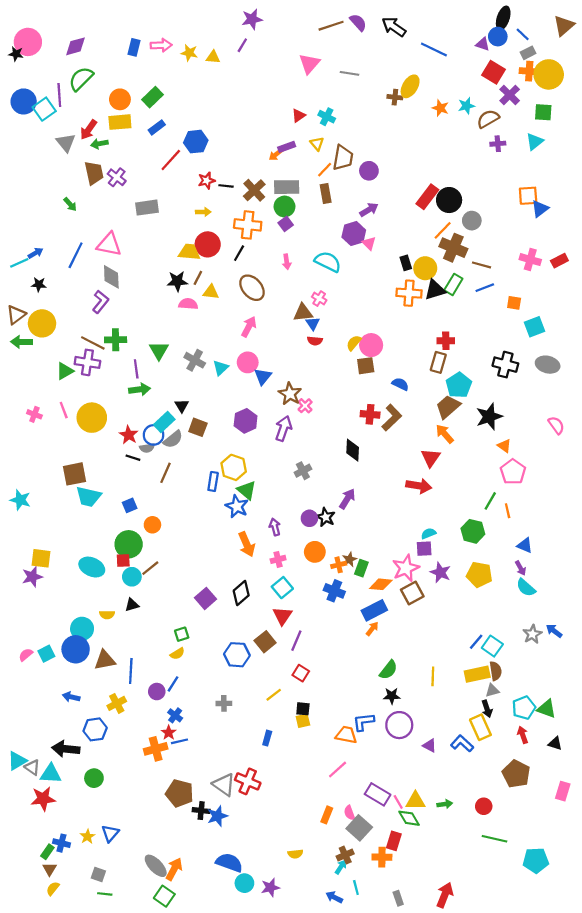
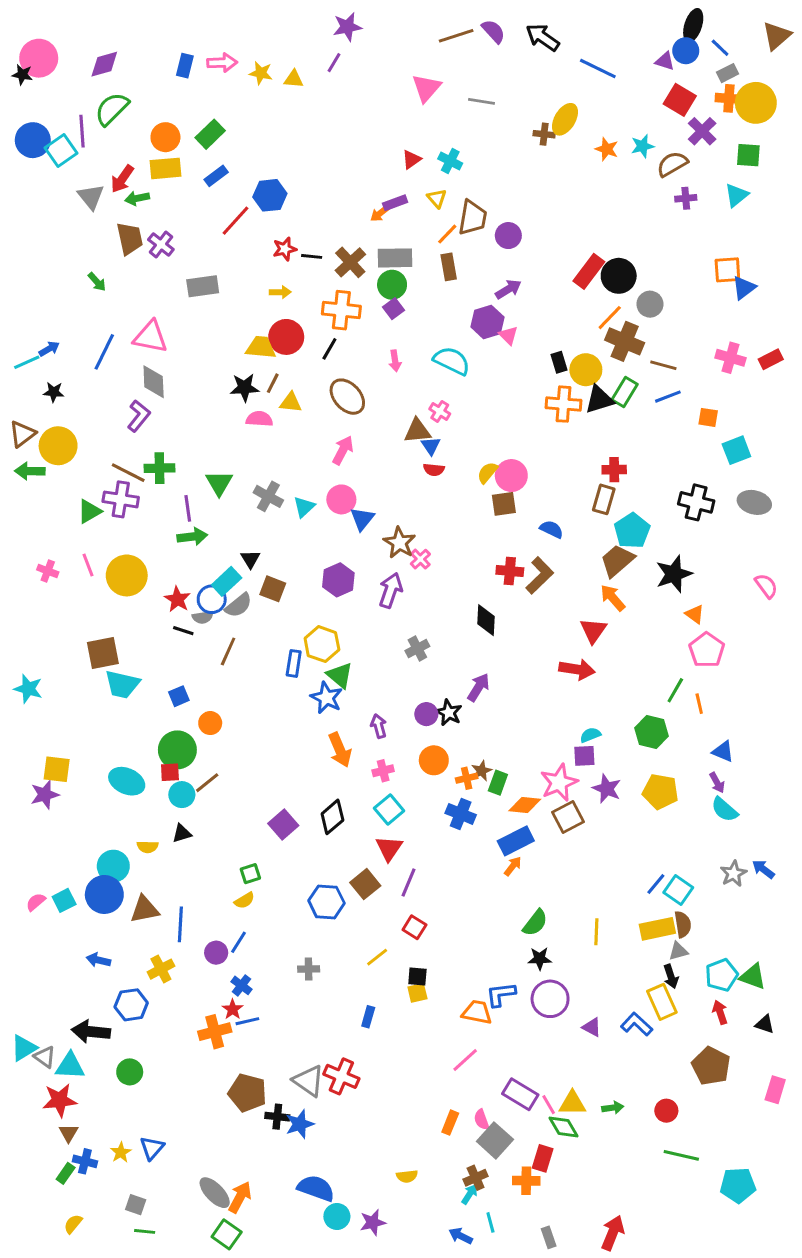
brown triangle: (50, 869) -> (69, 1133), moved

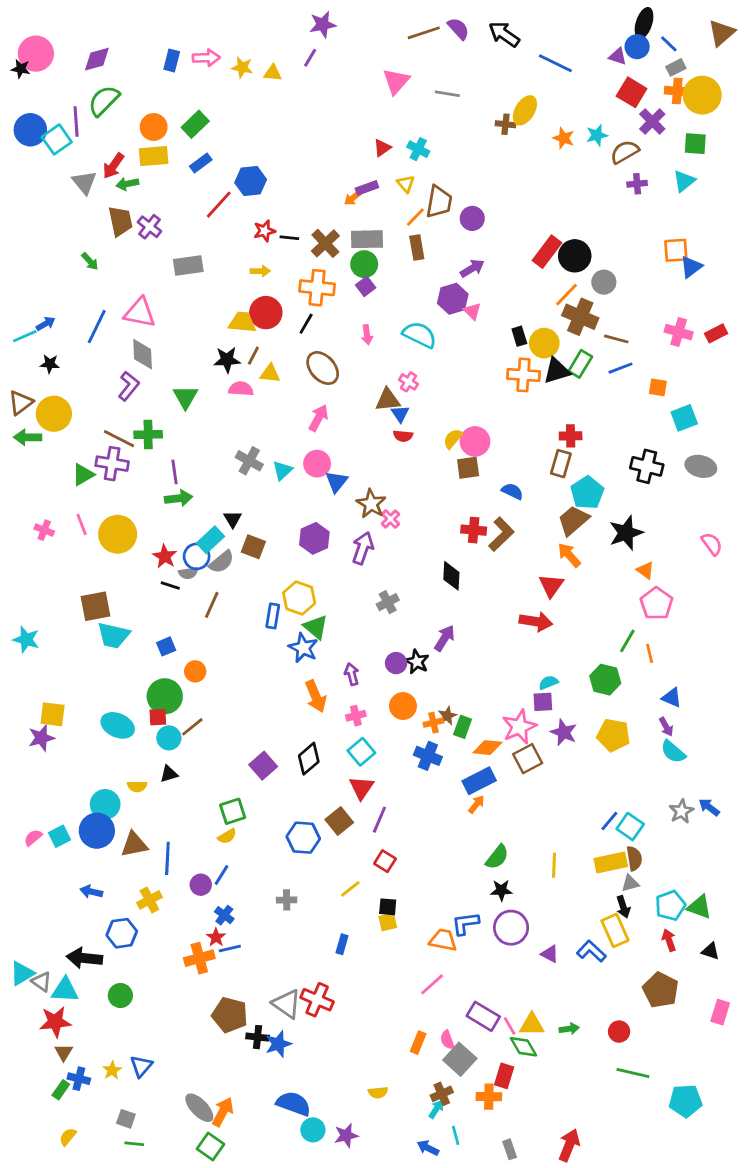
green triangle: (219, 483) -> (185, 397), moved
green square: (250, 874) -> (233, 811), size x1.4

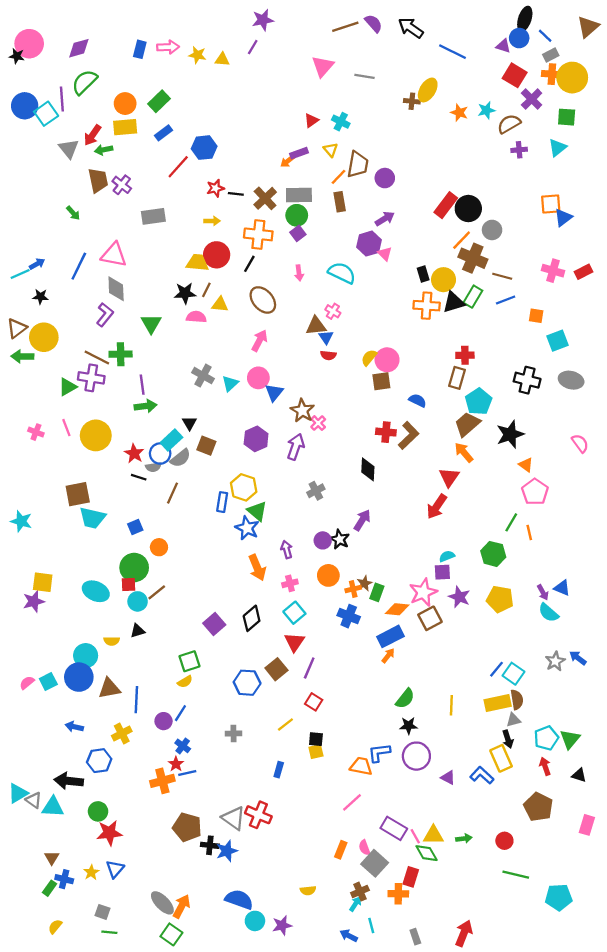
red arrow: (536, 622) -> (437, 507), turned 115
blue triangle: (672, 698) -> (562, 588), moved
green triangle: (699, 907) -> (570, 739), turned 50
red star: (55, 1022) -> (109, 833), moved

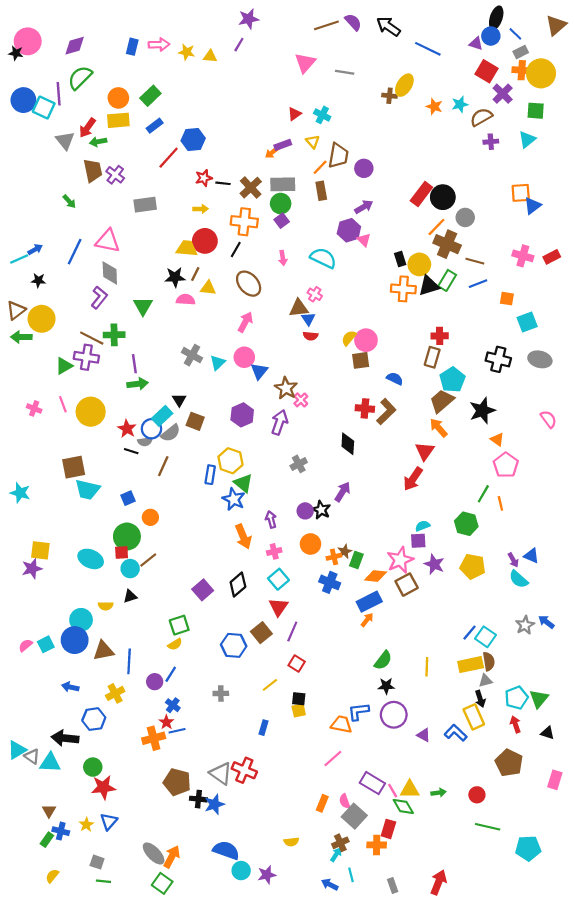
cyan square: (46, 114) -> (44, 108), turned -30

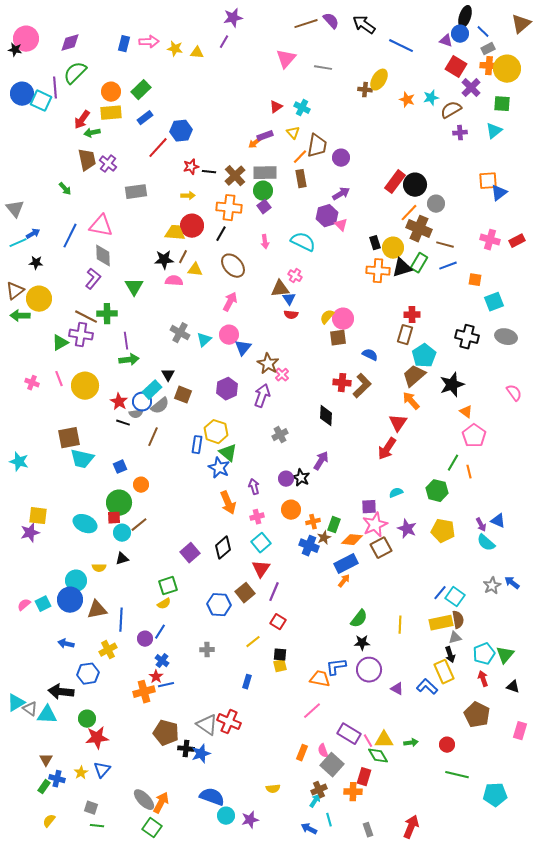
gray triangle: (65, 141) -> (15, 209), moved
purple square: (418, 541) -> (369, 507), moved
brown star: (345, 551) -> (324, 538), moved

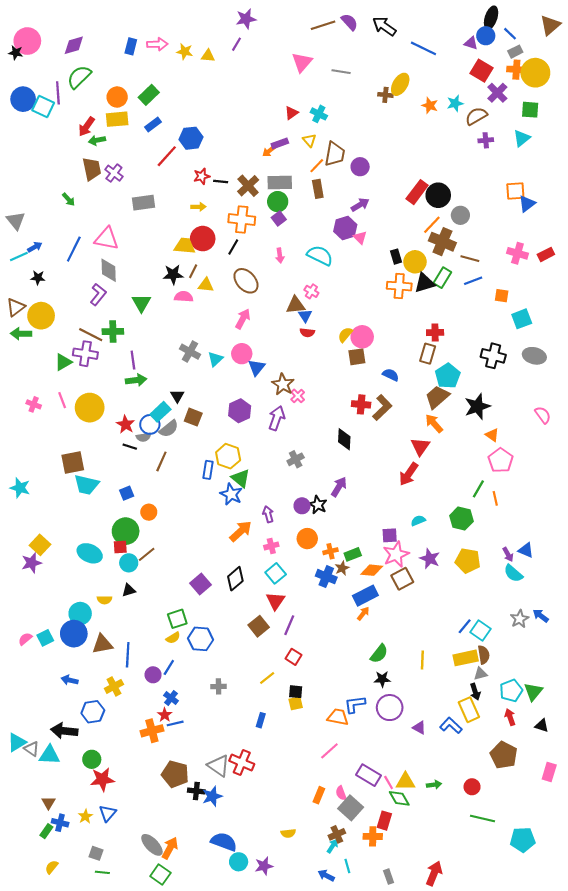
orange arrow: (228, 503) -> (241, 531), turned -110
yellow square: (38, 516) -> (40, 545), turned 36
green rectangle: (334, 525) -> (353, 554), turned 49
blue hexagon: (219, 605) -> (201, 639), moved

